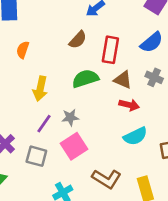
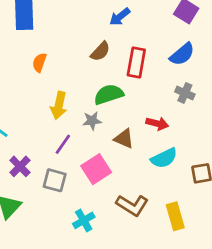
brown triangle: (123, 80) -> (124, 139), moved
gray star: (70, 117) -> (92, 121), moved

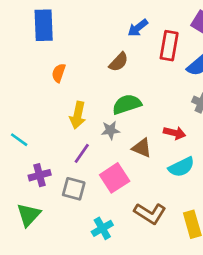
red rectangle: (136, 63) -> (169, 46), moved
purple cross: (20, 166) -> (40, 175), turned 30

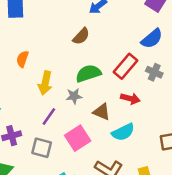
red rectangle: (169, 46) -> (126, 66), moved, turned 30
orange semicircle: (59, 73) -> (22, 59), moved
cyan semicircle: (181, 167) -> (123, 132), moved

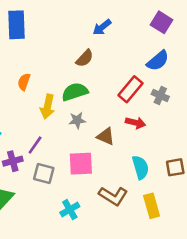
green semicircle: (88, 73) -> (75, 92), moved
purple line: (49, 117) -> (35, 145), moved
cyan semicircle: (123, 132) -> (140, 167), moved, turned -80
pink square: (78, 138) -> (81, 164), turned 30

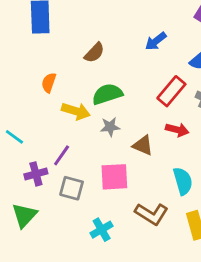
blue arrow: (102, 27) -> (156, 41), moved
brown semicircle: (85, 58) -> (94, 53), moved
yellow arrow: (47, 107) -> (76, 111), turned -85

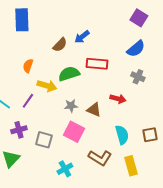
blue arrow: (156, 41) -> (82, 37), moved
red rectangle: (171, 91) -> (97, 64), moved, turned 55
gray star: (110, 127) -> (71, 106), moved
purple line: (62, 155) -> (28, 101), moved
pink square: (114, 177) -> (74, 132), turned 30

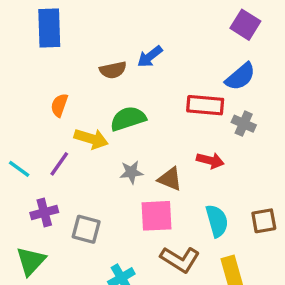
brown semicircle: (60, 45) -> (113, 70), turned 35
red rectangle: (97, 64) -> (205, 105), moved
pink square: (74, 132) -> (157, 216), moved, turned -30

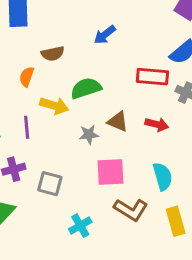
brown semicircle: (113, 70) -> (53, 54), moved
purple line: (59, 164) -> (27, 127), turned -40
brown triangle: (170, 179) -> (118, 121), moved

